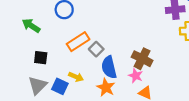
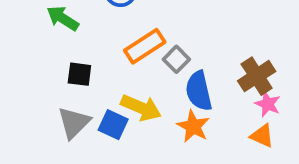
brown cross: (142, 59) -> (257, 76), turned 30
pink star: (136, 76) -> (268, 104), moved
yellow arrow: (76, 77) -> (141, 108), size x1.5

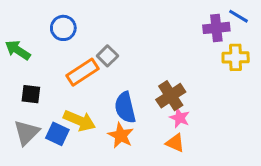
gray square: (176, 59) -> (107, 56), moved

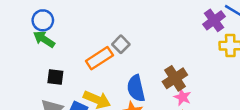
blue circle: (63, 28) -> (43, 20), moved
purple cross: (216, 28) -> (214, 20), turned -30

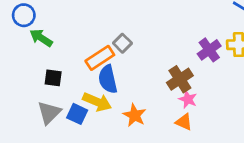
blue circle: (43, 20) -> (24, 15), moved
purple cross: (214, 20) -> (209, 50), moved
blue semicircle: (136, 88) -> (108, 79), moved

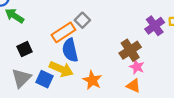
black square: (53, 78) -> (25, 49), turned -32

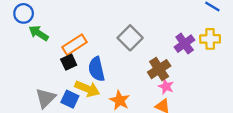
gray square: (82, 20) -> (130, 38), moved, size x1.5
orange rectangle: (63, 32) -> (75, 45), moved
black square: (25, 49) -> (69, 62), moved

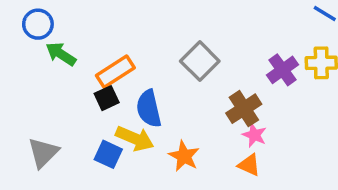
gray triangle: (46, 98) -> (43, 153), moved

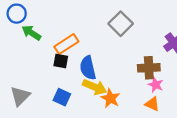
gray square: (200, 61) -> (121, 24), moved
black square: (107, 98) -> (61, 61), turned 35
brown cross: (244, 109) -> (149, 68), turned 30
yellow arrow: (135, 139) -> (95, 87), moved

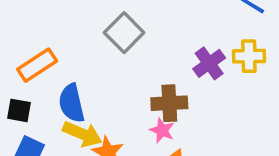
black square: (61, 61) -> (19, 110), moved
pink star: (156, 85) -> (162, 130), moved

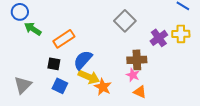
gray square: (124, 33) -> (125, 21), moved
blue semicircle: (72, 103) -> (83, 60), turned 55

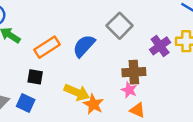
blue semicircle: (83, 60) -> (84, 46), moved
blue square: (60, 86) -> (26, 103), moved

